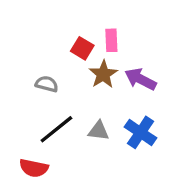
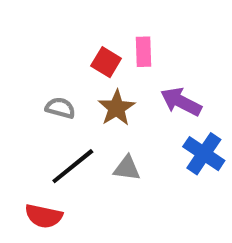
brown star: (103, 74) -> (116, 108), moved
blue cross: (141, 132) -> (204, 154), moved

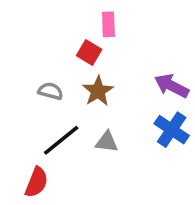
pink rectangle: (144, 52) -> (108, 24), moved
purple arrow: (181, 102) -> (172, 86), moved
red semicircle: (44, 216) -> (36, 182), turned -80

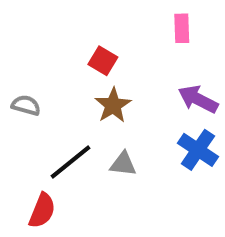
pink rectangle: (108, 24) -> (182, 28), moved
gray semicircle: (51, 91) -> (26, 105), moved

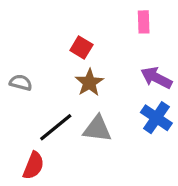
gray triangle: (123, 164) -> (97, 129), size x1.4

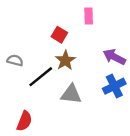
pink rectangle: (144, 22) -> (89, 16), moved
blue cross: (156, 118) -> (114, 86), turned 30
black line: (56, 127) -> (41, 77), moved

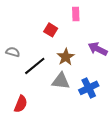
brown star: (65, 60) -> (66, 57), moved
blue cross: (114, 86) -> (89, 88), moved

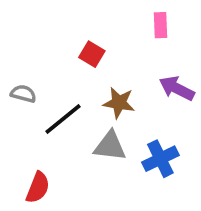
pink rectangle: (76, 14) -> (160, 25), moved
brown star: (66, 57) -> (119, 103), turned -30

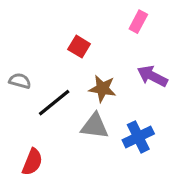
pink rectangle: (160, 25) -> (138, 22), turned 30

